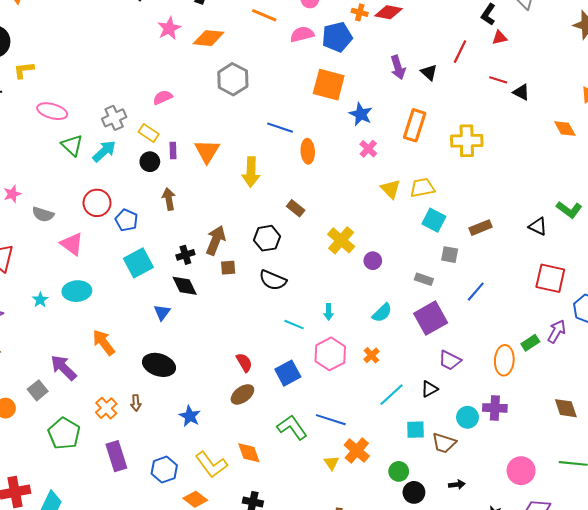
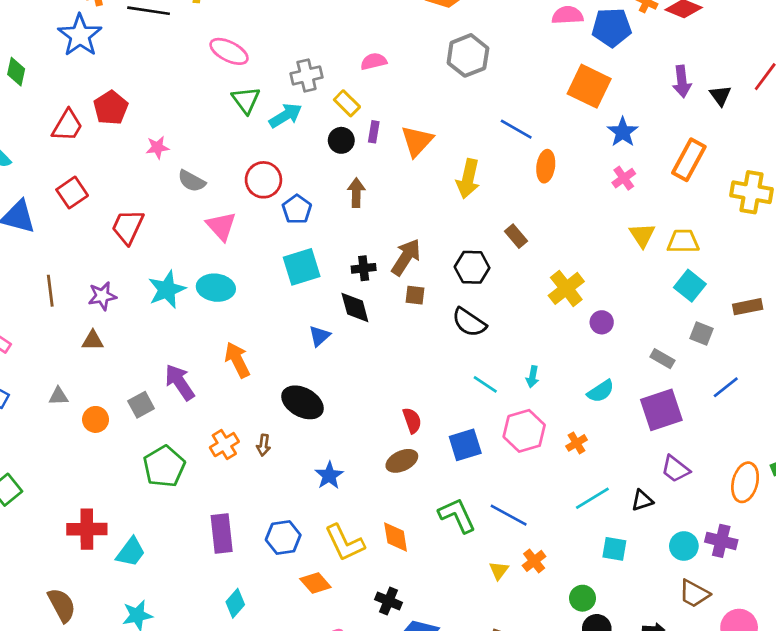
cyan star: (40, 300) -> (167, 290), size x1.8
brown trapezoid: (444, 443) -> (694, 594), moved
orange cross: (357, 451) -> (534, 561), size x0.7
purple rectangle: (116, 456) -> (222, 533), moved

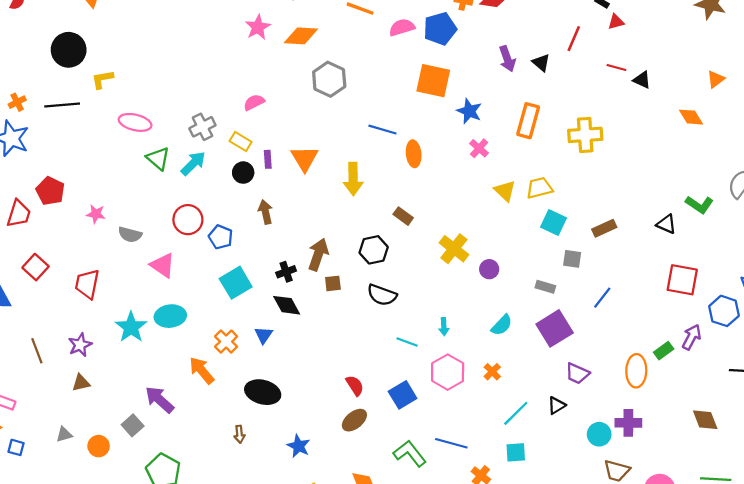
pink star: (157, 147) -> (96, 214), turned 30
orange cross: (224, 445) -> (226, 342), moved
cyan square: (614, 549) -> (516, 452), moved

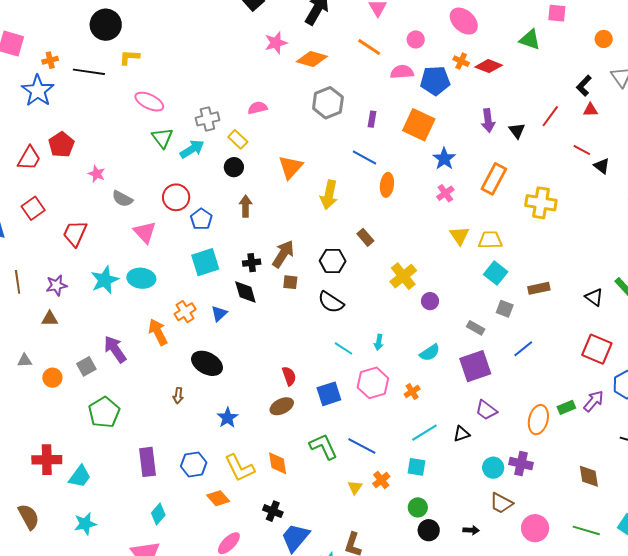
purple rectangle: (268, 159) -> (372, 119), moved

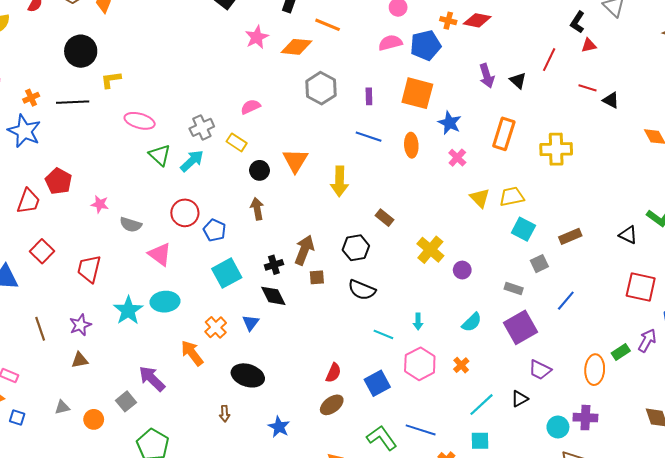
orange line: (369, 47) -> (328, 25), moved
black circle: (234, 167) -> (259, 170), moved
orange ellipse: (387, 185) -> (411, 145), moved
gray square: (505, 309) -> (539, 264), turned -36
red semicircle: (289, 376) -> (333, 373), turned 54

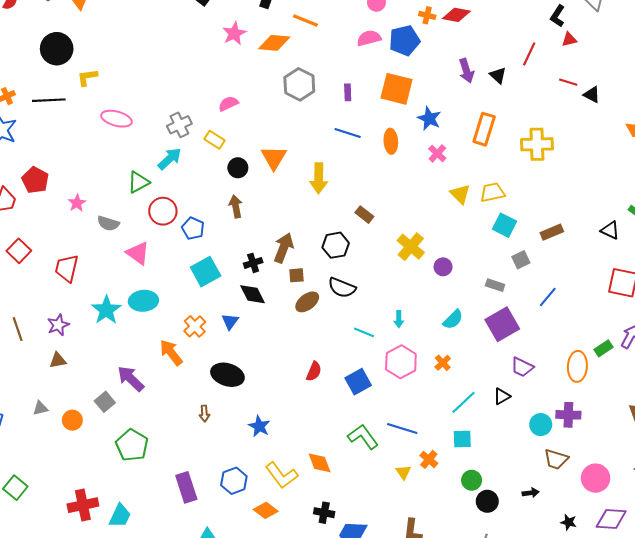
green triangle: (160, 155) -> (138, 182), moved, turned 50
pink star: (100, 204) -> (77, 203), turned 30
brown ellipse: (332, 405) -> (307, 302), moved

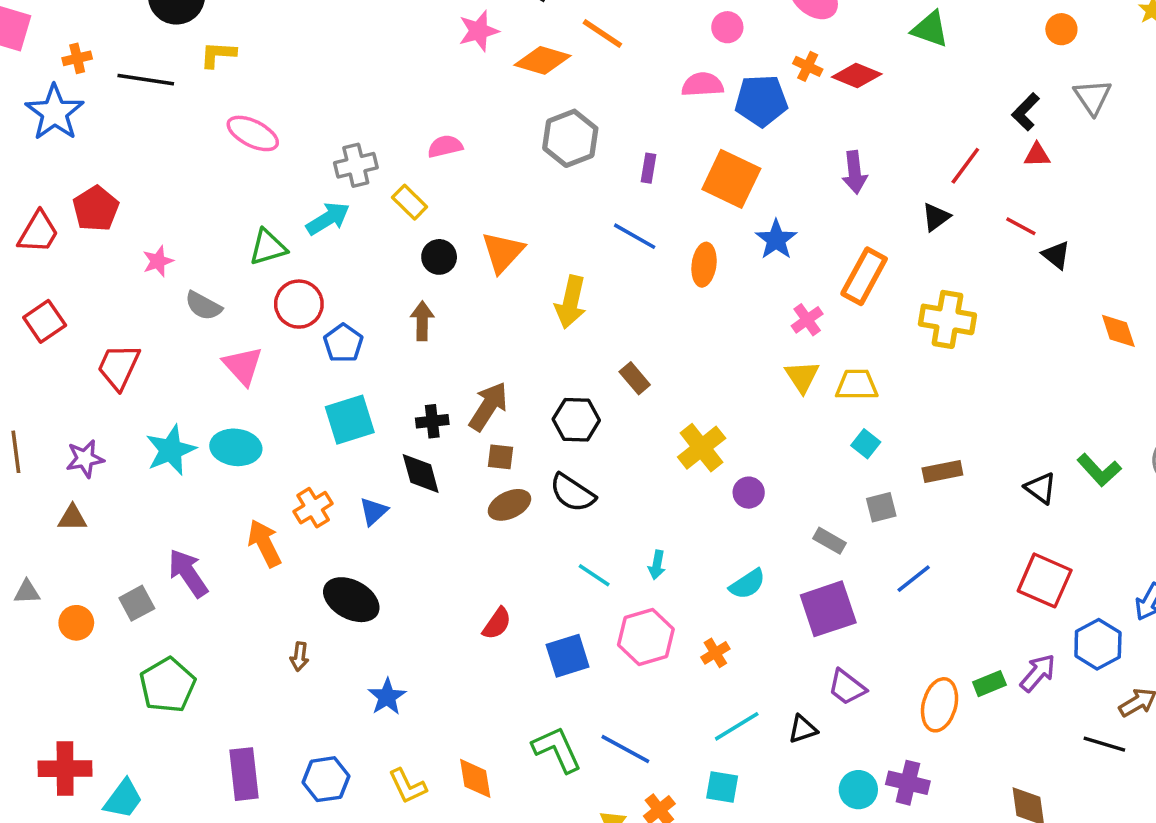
black triangle: (498, 75) -> (936, 217), moved, turned 30
pink cross: (437, 153) -> (807, 320), moved
cyan square: (505, 225) -> (866, 444), size x0.7
yellow L-shape: (282, 475) -> (408, 786), size x0.7

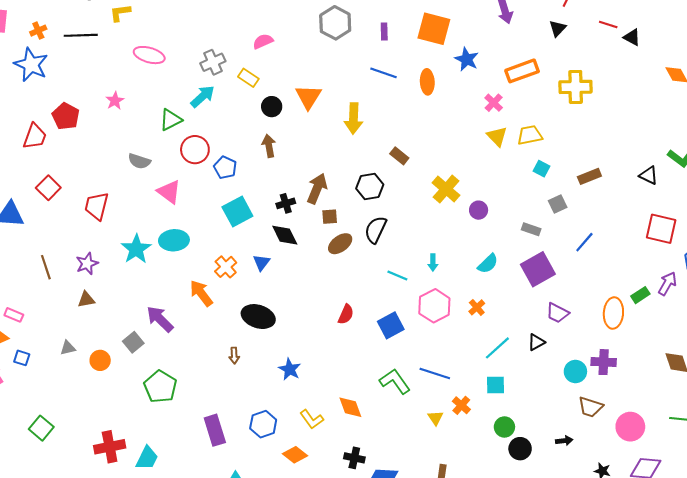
pink star: (158, 261) -> (115, 101), moved
orange rectangle: (864, 276) -> (522, 71), turned 52
black semicircle: (572, 493) -> (376, 230), turned 92

